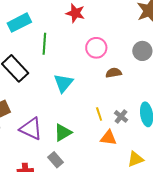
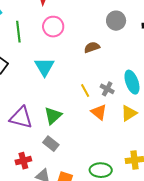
pink circle: (96, 48) -> (53, 27), moved
orange triangle: (109, 138) -> (99, 112), turned 42
yellow triangle: (136, 159) -> (129, 113), moved

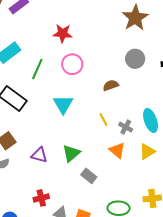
green line: (18, 32) -> (37, 69), turned 30
yellow line: (85, 91) -> (103, 120), moved
purple triangle: (21, 118) -> (39, 155), size x0.7
gray rectangle: (51, 144) -> (89, 176), moved

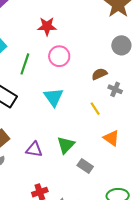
gray cross: (126, 127) -> (115, 89), moved

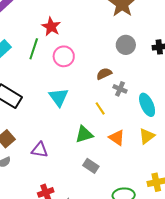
red star: (47, 26) -> (51, 27), turned 30
green line: (25, 64) -> (34, 49), moved
green triangle: (66, 145) -> (84, 134), moved, turned 30

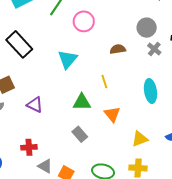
gray cross: (120, 89) -> (154, 49), moved
yellow triangle: (147, 136) -> (140, 139), moved

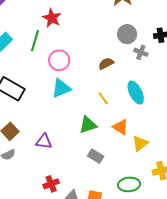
pink circle: (84, 21) -> (59, 60), moved
cyan triangle: (67, 59) -> (61, 88), turned 45
cyan ellipse: (150, 91) -> (136, 93), moved
yellow triangle: (140, 139) -> (140, 143), moved

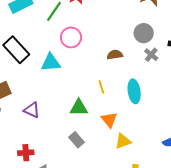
cyan triangle: (61, 88) -> (51, 63), moved

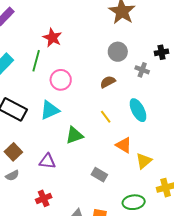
gray circle: (144, 33) -> (118, 52), moved
green triangle: (79, 108) -> (74, 135), moved
red cross: (26, 153) -> (44, 198), moved

